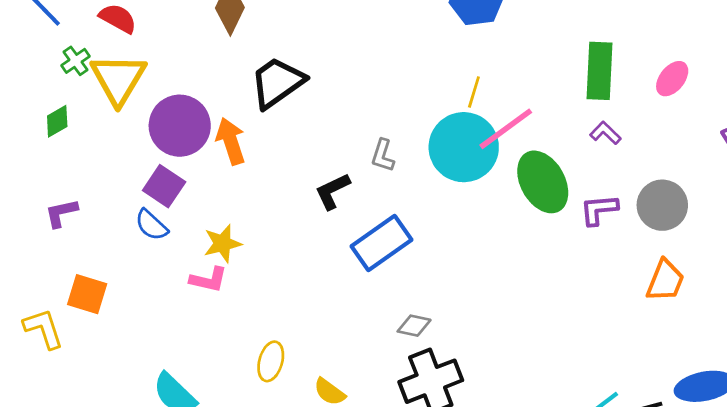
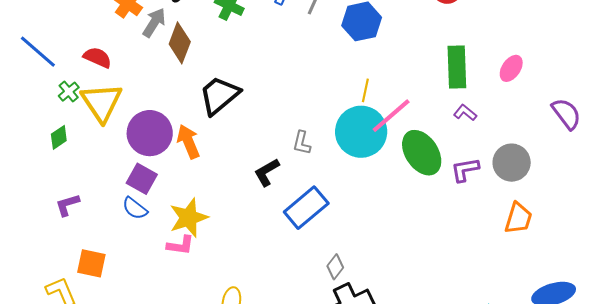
yellow star: (223, 243) -> (189, 218), size x1.4
gray diamond: (414, 326) -> (335, 267), turned -60

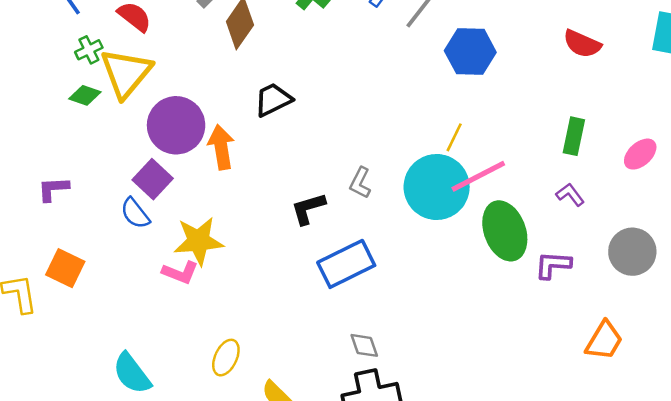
green rectangle: (457, 67) -> (574, 136), size x0.7
black trapezoid: (219, 95) -> (273, 100), size x0.7
green diamond: (59, 137) -> (85, 95), moved, turned 40
gray circle: (512, 163) -> (632, 252), moved
gray diamond: (335, 267) -> (364, 345), turned -70

